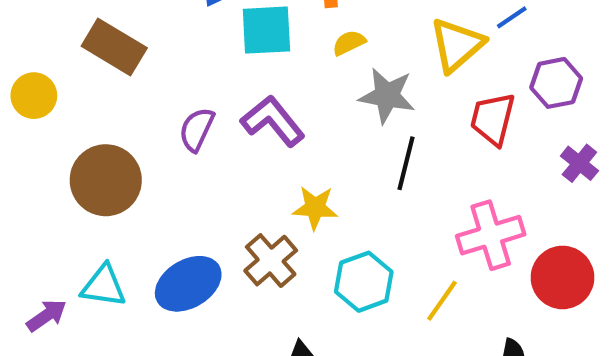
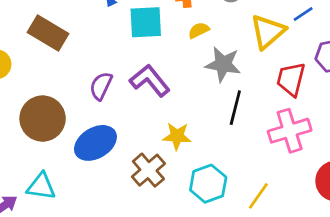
pink cross: (491, 235) -> (290, 131), moved
blue ellipse: (188, 284) -> (95, 143), moved

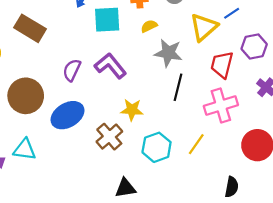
yellow line: (258, 196) -> (196, 144), moved

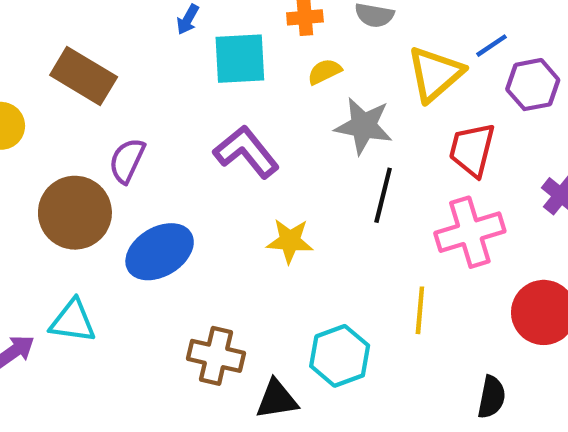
purple hexagon: (254, 46) -> (533, 85), moved
purple semicircle: (72, 70) -> (127, 161), moved
brown cross: (109, 137) -> (216, 356), moved, turned -36
yellow line: (196, 144) -> (420, 310), turned -30
cyan hexagon: (157, 147) -> (340, 356), moved

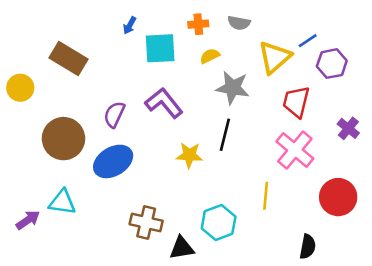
purple semicircle: (127, 161) -> (114, 114), moved
black line: (383, 195) -> (225, 135), moved
pink cross: (470, 232) -> (295, 150), turned -33

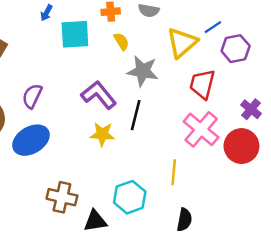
yellow semicircle: (210, 56) -> (121, 41), turned 84
purple L-shape: (164, 103) -> (99, 95), moved
red circle: (338, 197) -> (241, 146), moved
black semicircle: (308, 247) -> (184, 220), moved

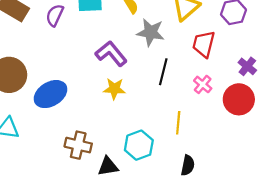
purple semicircle: (32, 96) -> (55, 15), moved
black line: (136, 115) -> (163, 72), moved
pink cross: (201, 129) -> (203, 84), size x0.6

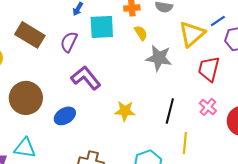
purple L-shape: (111, 54) -> (86, 78), moved
black line: (163, 72) -> (170, 111), moved
blue ellipse: (50, 94) -> (65, 116), size x0.7

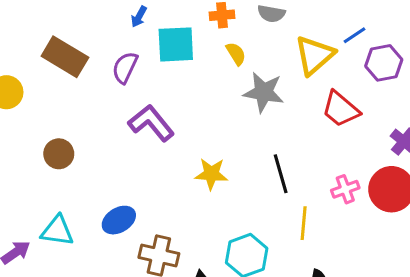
red trapezoid: (209, 69) -> (341, 109), turned -64
brown circle: (26, 98) -> (59, 154), size x0.6
pink cross: (208, 107) -> (345, 189), moved, turned 30
black line: (170, 111) -> (281, 174), turned -30
blue ellipse: (65, 116) -> (119, 220), moved

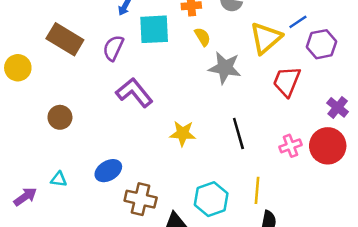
red trapezoid: (341, 109) -> (287, 81), turned 72
yellow line: (304, 223) -> (257, 190), moved
cyan triangle: (57, 231) -> (59, 179), size x0.6

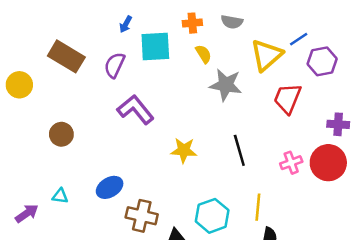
purple cross: (338, 107) -> (338, 124), turned -35

